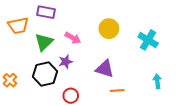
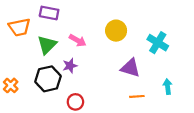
purple triangle: (105, 69) -> (130, 68), moved
orange line: (117, 90) -> (137, 96), moved

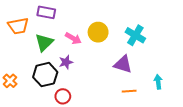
yellow circle: (116, 31) -> (98, 32), moved
cyan cross: (158, 43) -> (135, 35), moved
red circle: (75, 102) -> (63, 96), moved

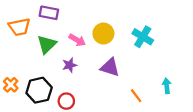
purple triangle: (123, 64) -> (110, 67), moved
black hexagon: (45, 75) -> (39, 90), moved
orange line: (129, 91) -> (136, 96), turned 56

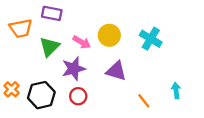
purple star: (70, 65) -> (74, 69), size x1.5
red circle: (66, 101) -> (78, 96), moved

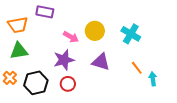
green triangle: (49, 47) -> (19, 51), moved, turned 36
orange line: (144, 101) -> (137, 68), moved

